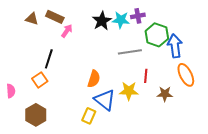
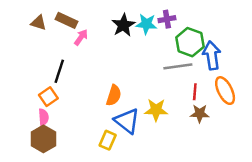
gray line: (130, 52) -> (178, 66), moved
red line: (146, 76) -> (195, 92), moved
pink semicircle: (11, 91) -> (43, 117), moved

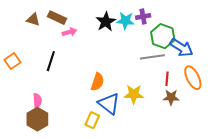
pink arrow: (81, 37) -> (69, 32), turned 40
blue arrow: (212, 55) -> (181, 48), turned 130
orange square: (48, 97) -> (12, 61), moved

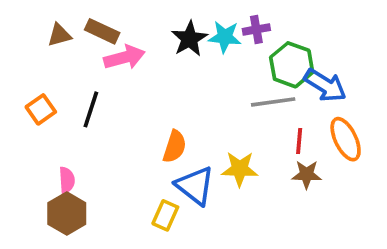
brown triangle: (33, 20) -> (59, 35), turned -32
pink arrow: (69, 32) -> (124, 57), size x1.5
orange square: (12, 61) -> (41, 109), moved

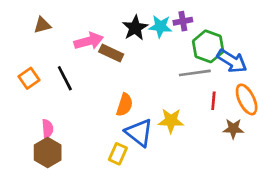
brown rectangle: (102, 31) -> (111, 53), moved
black line: (91, 109) -> (65, 78), turned -45
brown star: (307, 174) -> (233, 129), moved

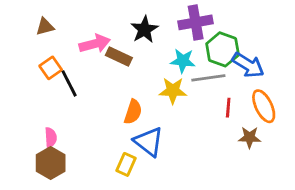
purple cross: (183, 21) -> (196, 22), size x1.6
cyan star: (160, 26) -> (183, 61), moved
orange square: (29, 78) -> (51, 68), moved
yellow star: (171, 121) -> (173, 91), moved

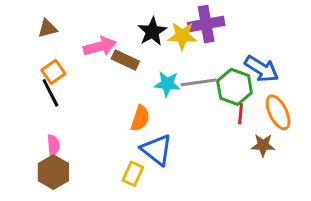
green hexagon: (223, 49) -> (235, 87), moved
cyan star: (183, 61) -> (167, 84), moved
gray line: (208, 78) -> (199, 82), moved
black line: (69, 83) -> (50, 93), moved
yellow star: (173, 91) -> (182, 36), moved

